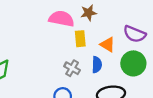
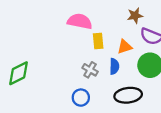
brown star: (89, 13) -> (135, 16), moved
orange triangle: (107, 45) -> (125, 47), turned -49

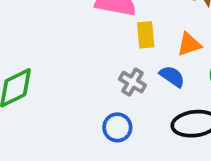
blue semicircle: (114, 66) -> (172, 76), turned -56

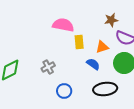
gray cross: (132, 82) -> (48, 67), moved, turned 32

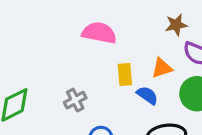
yellow rectangle: (79, 42) -> (125, 74), moved

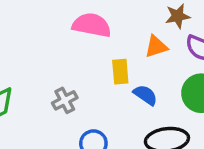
orange triangle: (162, 68) -> (156, 47), moved

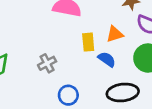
orange triangle: (156, 47) -> (115, 34), moved

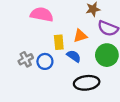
blue circle: (68, 95) -> (45, 61), moved

